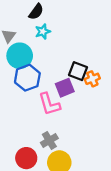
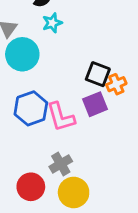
blue hexagon: (27, 78) -> (31, 108), moved
purple square: (65, 88) -> (95, 104), moved

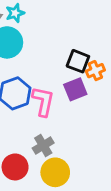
cyan star: (52, 23) -> (15, 13), moved
pink L-shape: (61, 117) -> (43, 101), turned -152

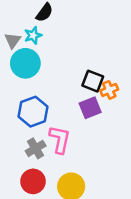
pink L-shape: (43, 101) -> (60, 139), moved
gray cross: (43, 146) -> (36, 148), moved

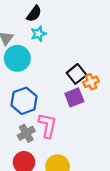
cyan star: (33, 35) -> (39, 34), moved
black square: (93, 81) -> (77, 74), turned 30

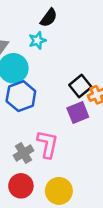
black semicircle: (34, 14) -> (49, 18), moved
blue hexagon: (24, 101) -> (21, 96), moved

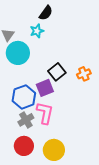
black square: (80, 86) -> (57, 72), moved
blue hexagon: (21, 96) -> (24, 97), moved
purple square: (78, 113) -> (45, 88), moved

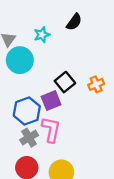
black semicircle: (46, 13) -> (74, 22), moved

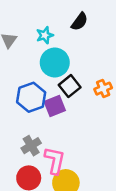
cyan circle: (20, 60) -> (55, 63), moved
blue hexagon: (27, 111) -> (31, 97), moved
pink L-shape: (51, 129) -> (55, 161), moved

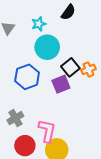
black square: (70, 86) -> (70, 67), moved
purple square: (55, 106) -> (61, 84), moved
gray cross: (31, 146) -> (15, 118), moved

